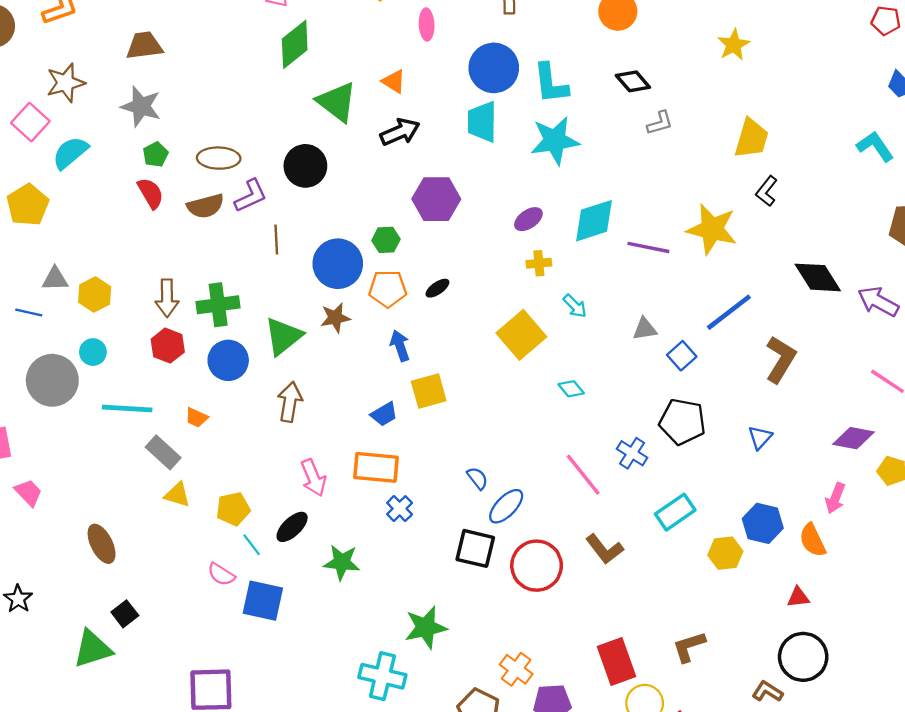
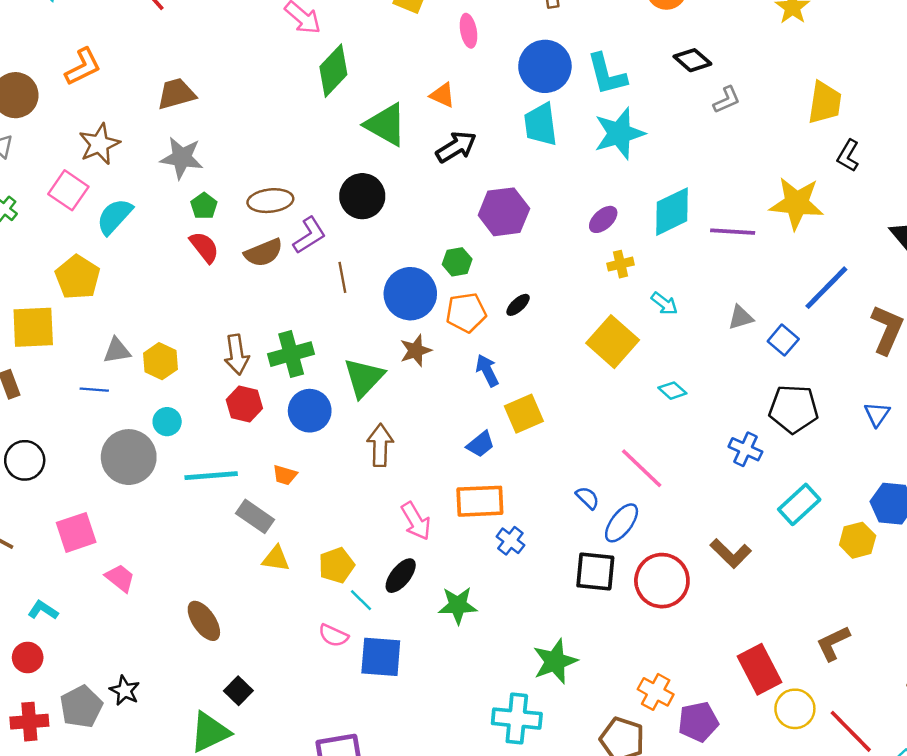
pink line: (583, 475) -> (642, 468), moved

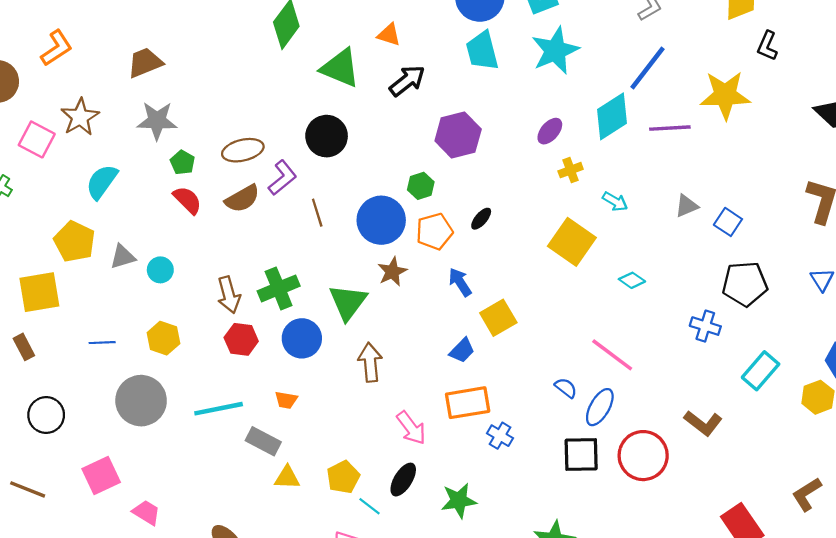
pink square: (68, 190) -> (37, 139), moved
blue line: (826, 288) -> (647, 68), moved
gray triangle: (117, 351) -> (123, 257), moved
yellow hexagon: (160, 361) -> (163, 338), moved
cyan circle: (167, 422) -> (160, 270), moved

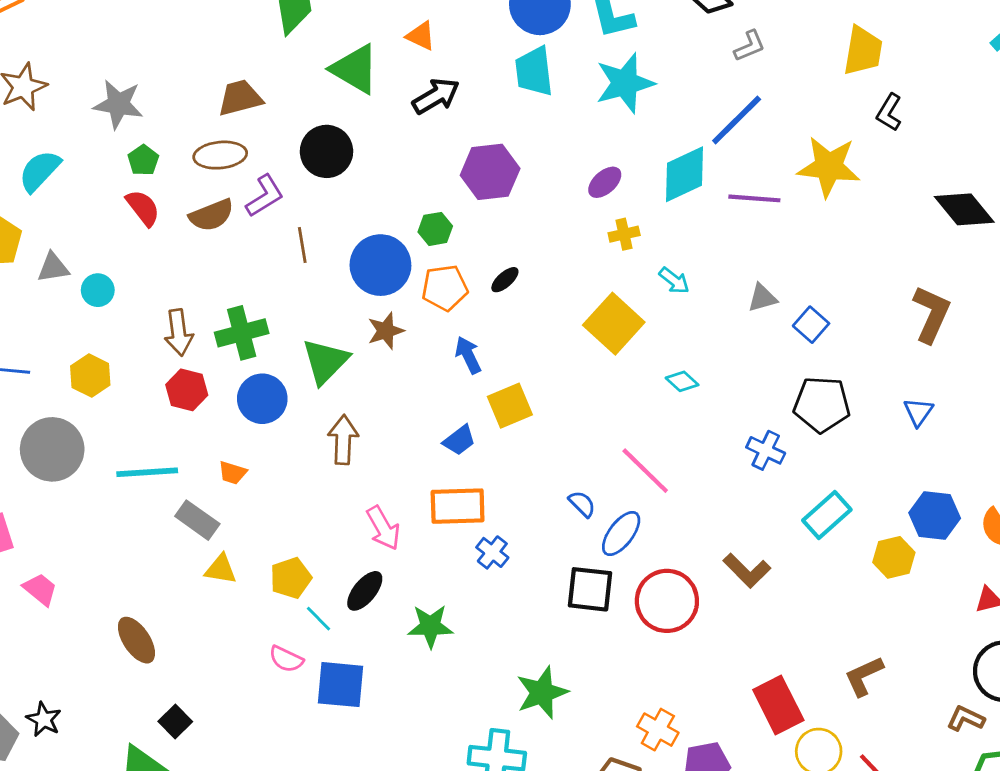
brown trapezoid: (145, 63) -> (240, 98), moved

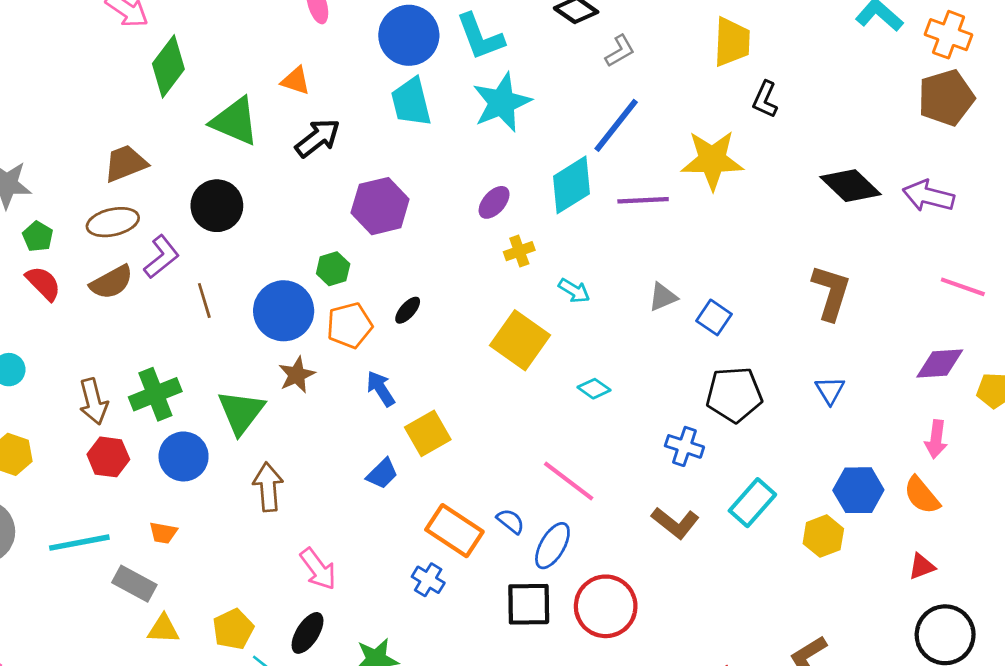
orange rectangle: (458, 506) -> (454, 531), moved, turned 42
brown L-shape: (747, 571) -> (675, 523), moved

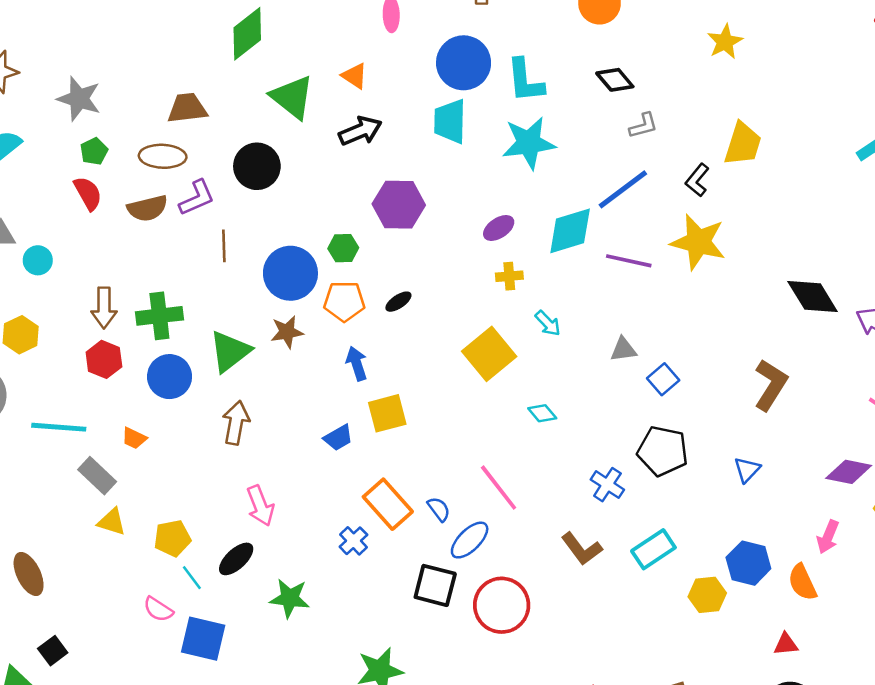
black L-shape: (765, 99) -> (697, 180), moved

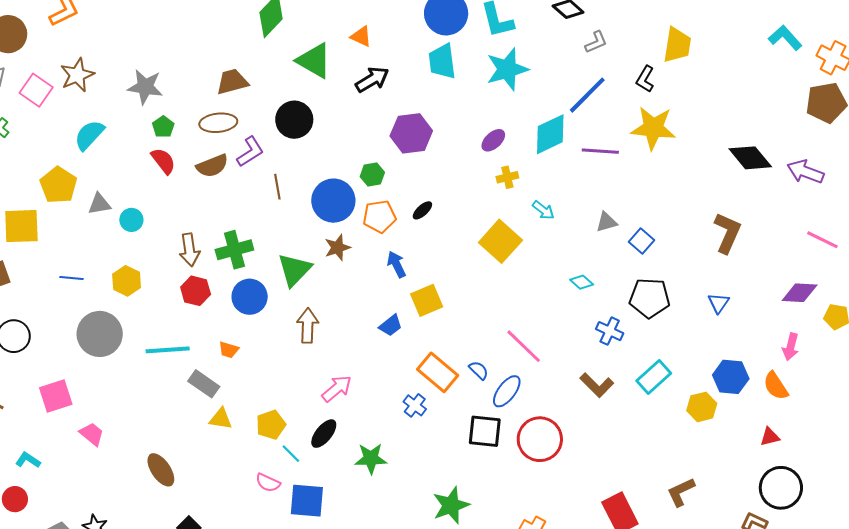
cyan diamond: (542, 413) -> (582, 282), moved
pink arrow: (260, 506) -> (337, 389), turned -100

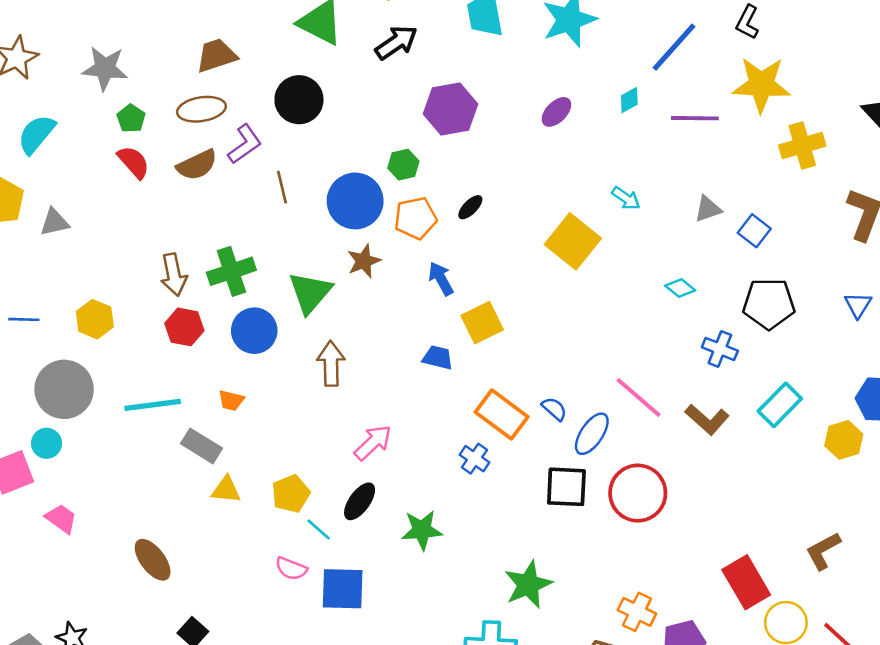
cyan diamond: (550, 134) -> (629, 100), size x0.5
yellow cross: (507, 177) -> (802, 146), moved, size x1.6
cyan circle: (131, 220) -> (47, 443), moved
blue trapezoid: (391, 325) -> (438, 357), turned -125
pink line: (524, 346) -> (639, 398), moved

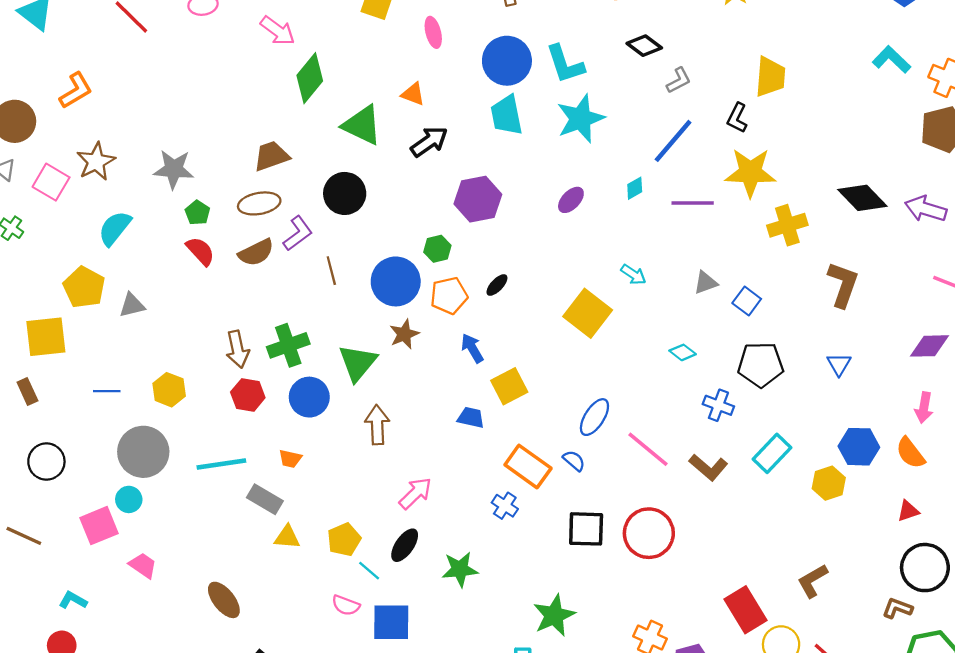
blue ellipse: (592, 434) -> (594, 417), moved

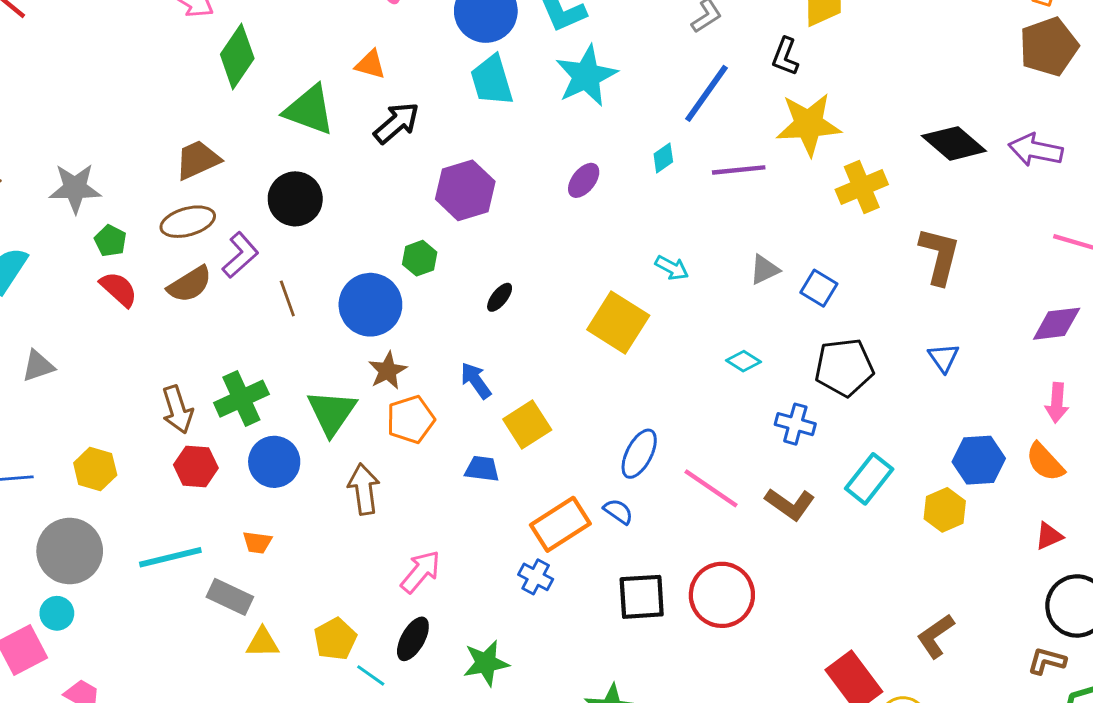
orange pentagon: (449, 296) -> (411, 419), moved
orange rectangle: (528, 466) -> (560, 524), turned -63

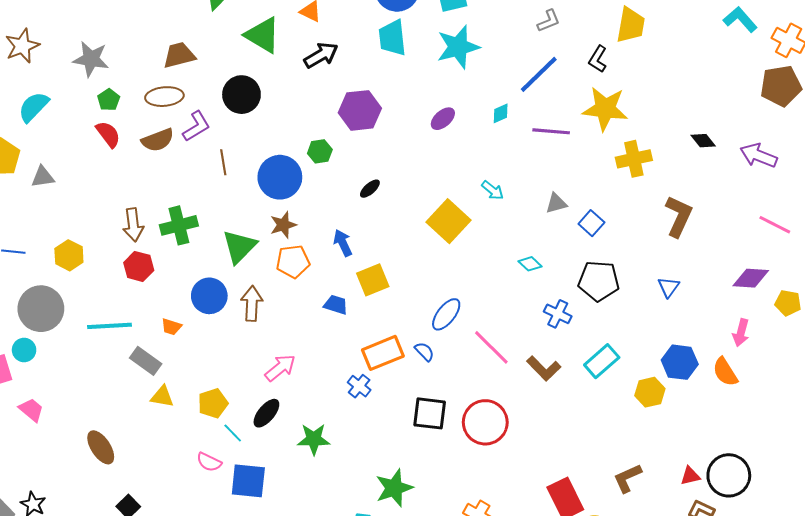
black diamond: (954, 143) -> (703, 141), size x0.6
blue circle: (274, 462) -> (209, 296), moved
red triangle: (1049, 536) -> (690, 476), moved

